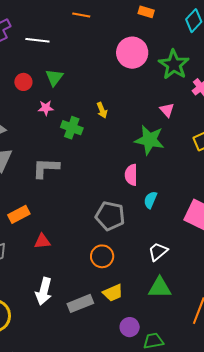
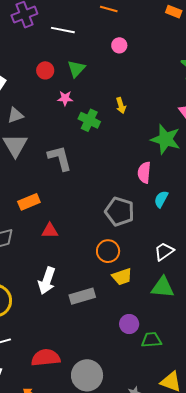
pink circle: (132, 53) -> (119, 45), moved, size x0.5
gray L-shape: (46, 168) -> (60, 158), turned 68
yellow trapezoid: (113, 293) -> (122, 277), moved

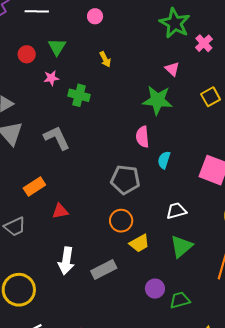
yellow arrow: (121, 105) -> (105, 59), moved
white trapezoid: (164, 251) -> (176, 211), turned 30
green triangle: (163, 287) -> (181, 246), turned -35

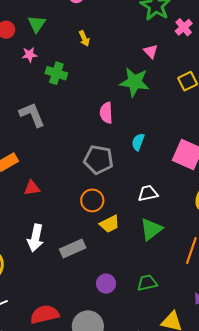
pink semicircle: (142, 137) -> (106, 113), moved
purple circle: (155, 289) -> (106, 284), moved

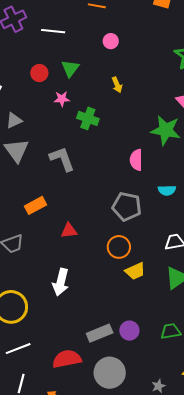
cyan semicircle: (138, 142) -> (167, 190), turned -114
red triangle: (32, 188) -> (69, 231), moved
gray rectangle: (73, 248) -> (100, 333), moved

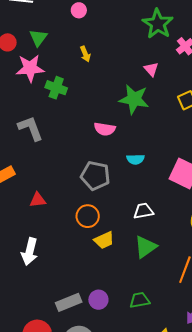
pink star: (62, 99) -> (30, 68), size x1.8
pink semicircle: (136, 160) -> (105, 129), turned -80

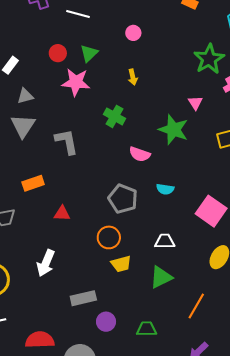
green cross: (56, 88) -> (115, 116), moved
gray rectangle: (69, 302) -> (83, 298), moved

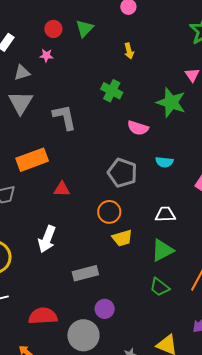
pink star: (76, 82) -> (46, 55), moved, size x0.5
orange rectangle: (33, 183) -> (32, 160), size x1.4
purple circle: (106, 322) -> (105, 309), moved
green trapezoid: (146, 329) -> (160, 287), moved, turned -140

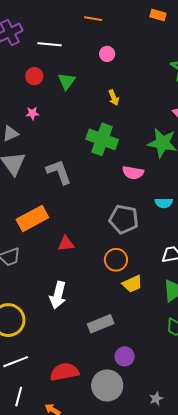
red circle: (53, 29) -> (34, 76), moved
green cross: (112, 91) -> (102, 139), size x1.4

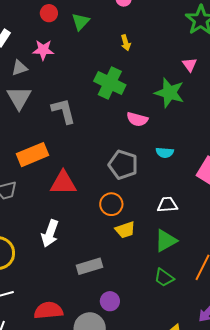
pink star: (32, 113) -> (43, 50), size x1.5
red triangle: (66, 244) -> (63, 183), size x1.6

